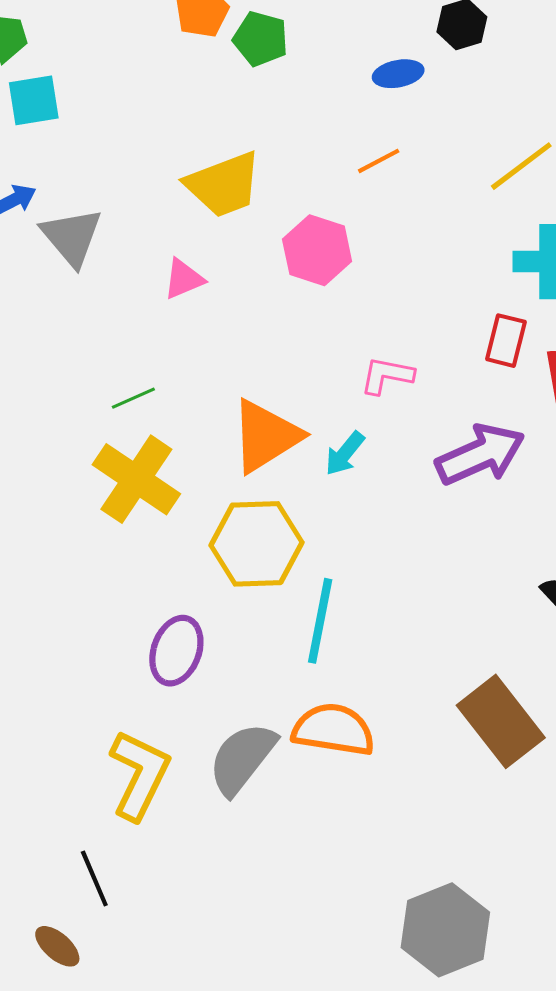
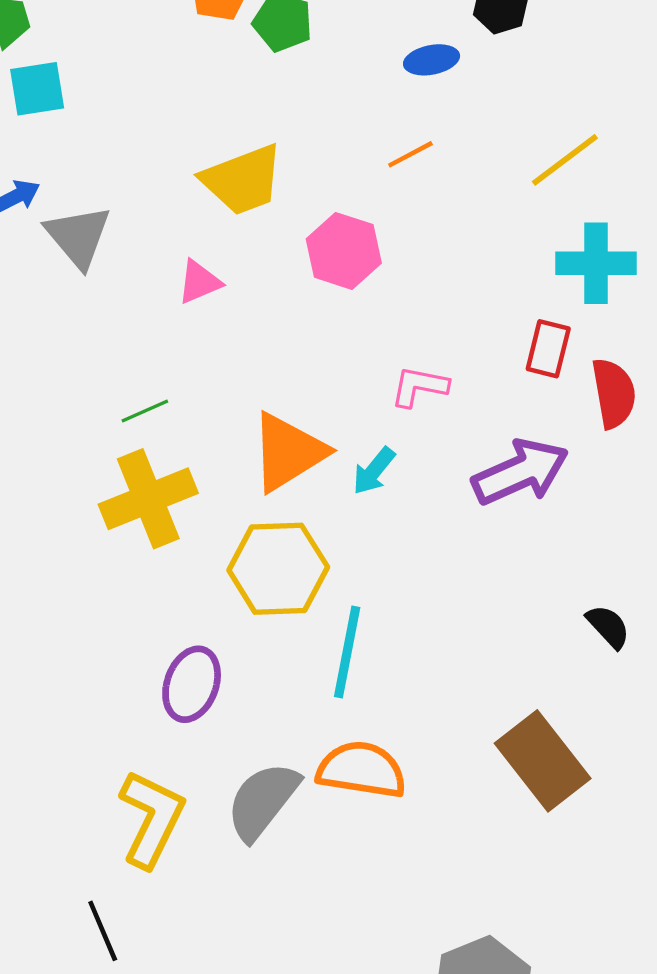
yellow cross: (136, 479) -> (148, 499), turned 34

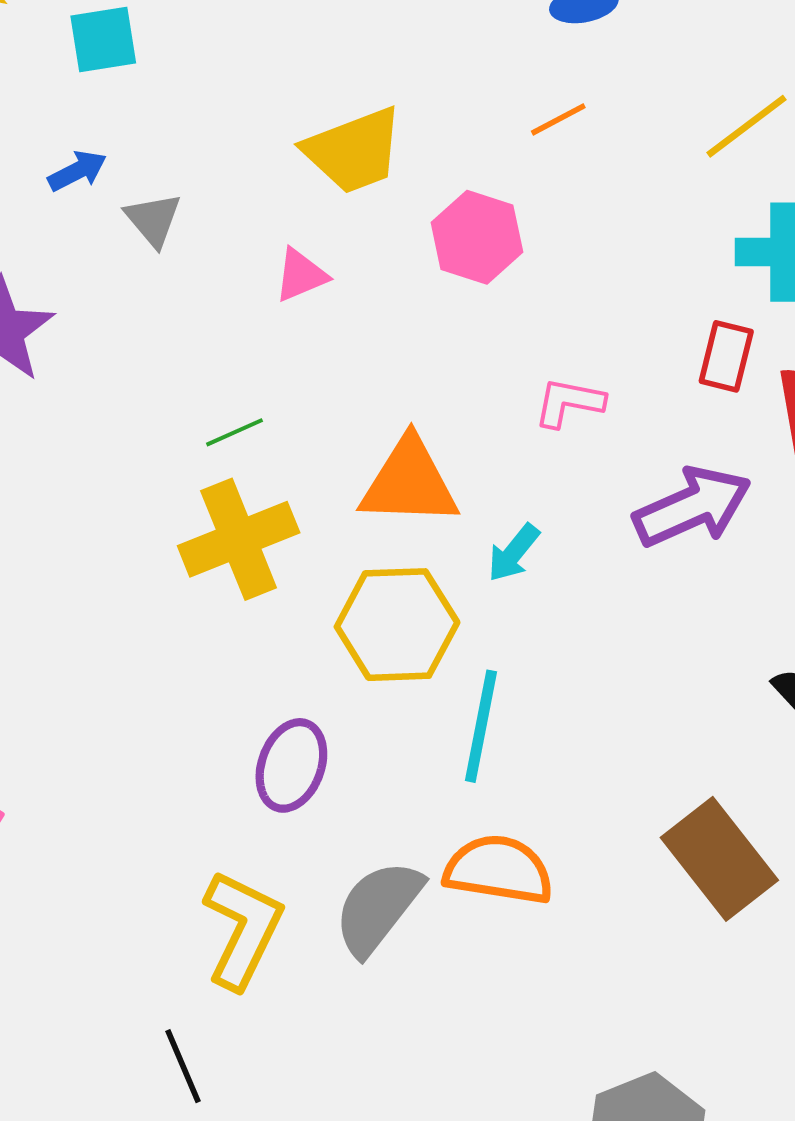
gray triangle: (78, 237) -> (153, 220), size x0.7
orange triangle: (288, 452) -> (409, 482), turned 34
cyan arrow: (374, 471) -> (514, 553), moved

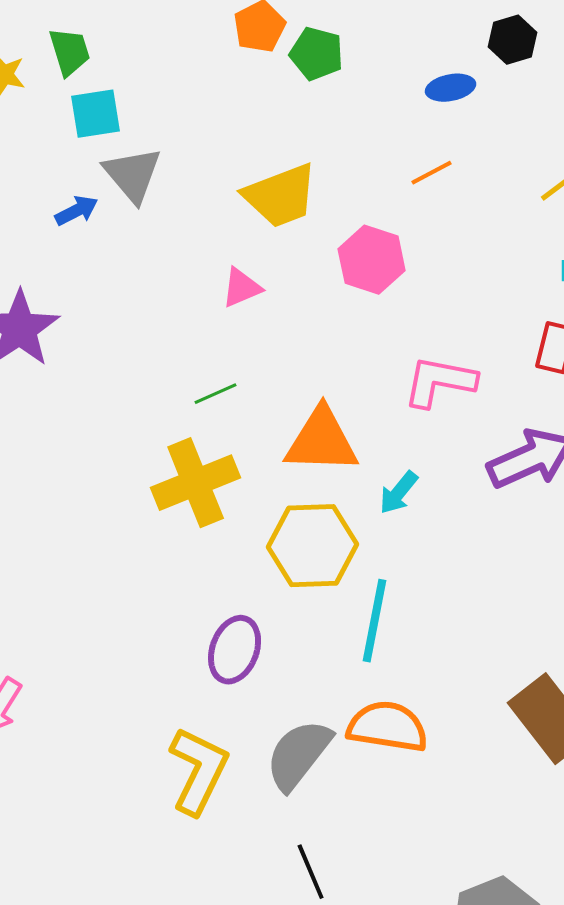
gray triangle: (153, 220) -> (133, 175), moved, size x1.4
pink L-shape: (569, 402) -> (440, 382), size x1.4
green line: (235, 432) -> (216, 394), moved
black line: (183, 1066) -> (311, 872), moved

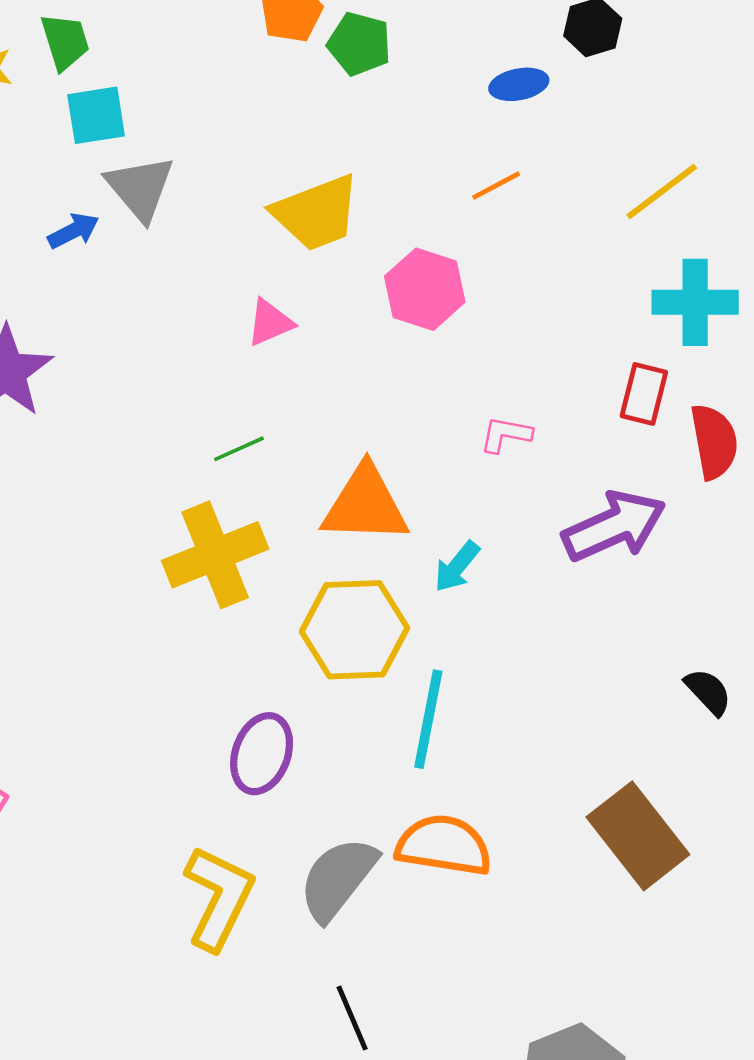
pink L-shape: (440, 382) -> (506, 434), size x0.6

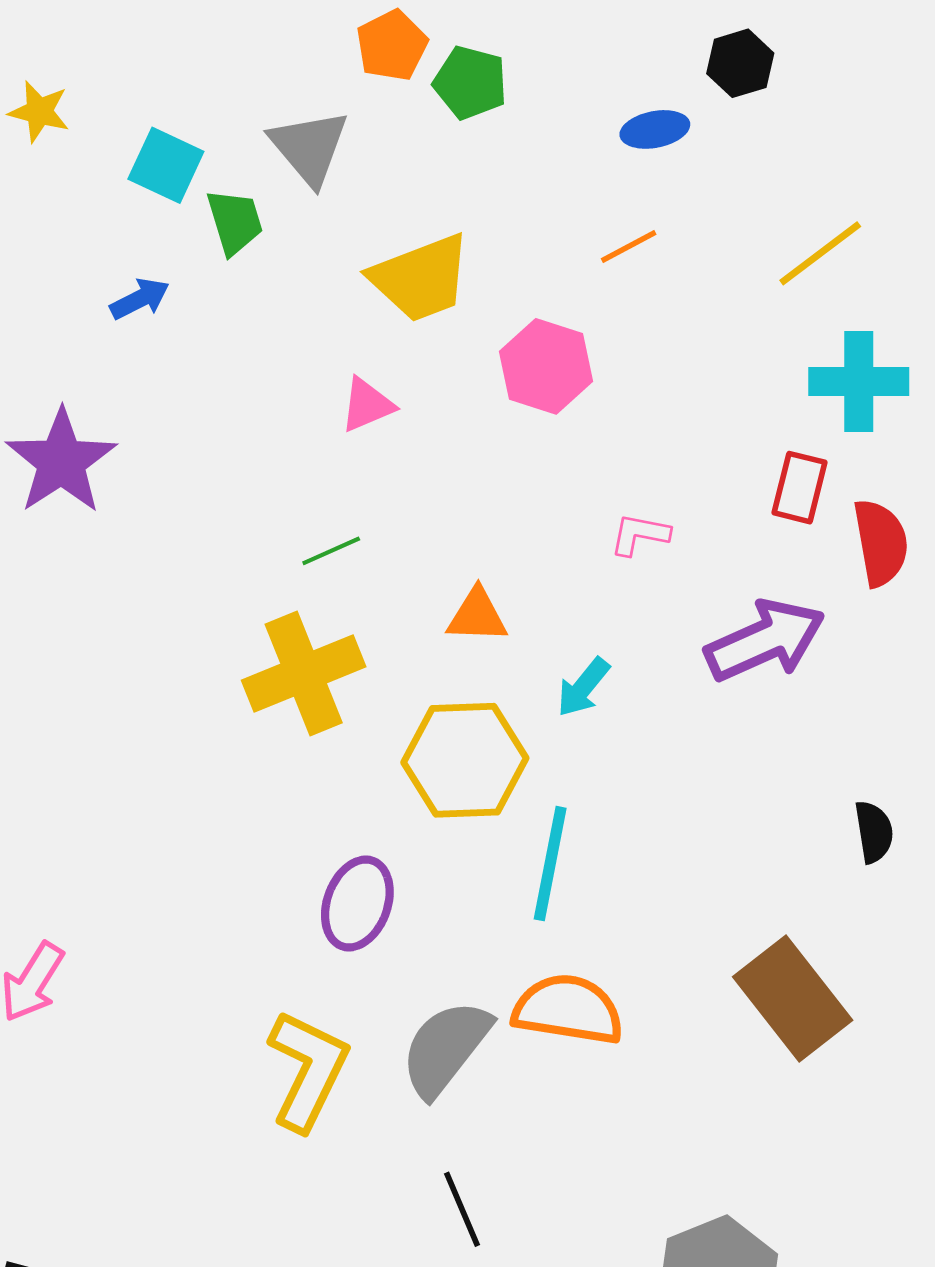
green trapezoid: (65, 41) -> (235, 222), moved
cyan square: (96, 115) -> (166, 165), turned 34
gray triangle: (140, 188) -> (309, 147), moved
orange triangle: (365, 505) -> (477, 616), size x0.6
black semicircle: (708, 692) -> (874, 832), turned 34

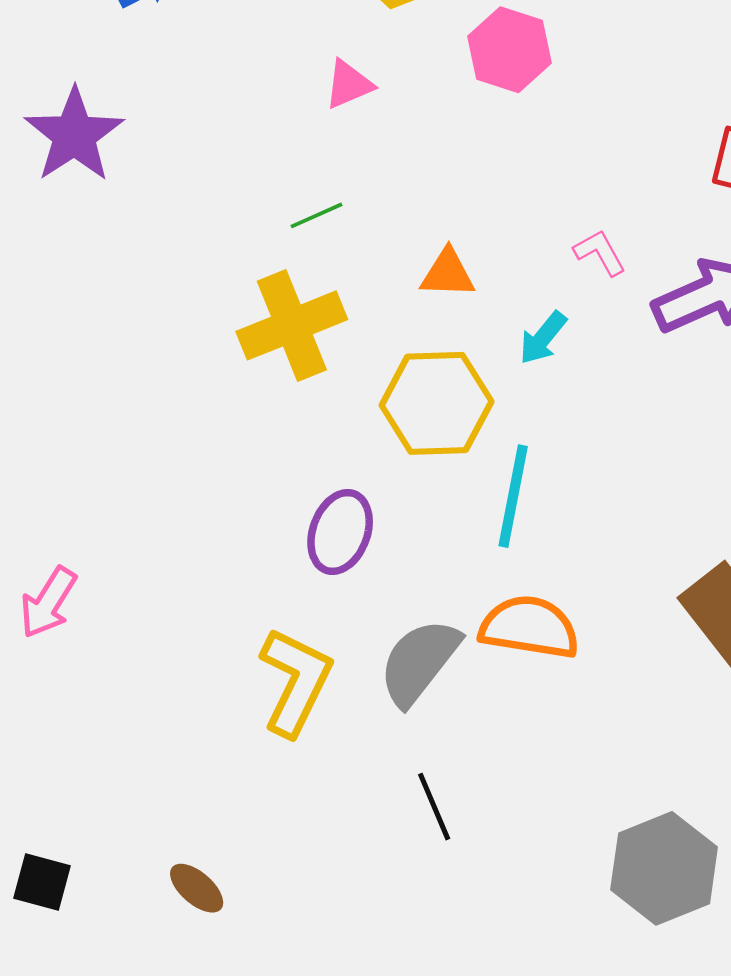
pink L-shape: (640, 534) -> (600, 253), moved, turned 50

